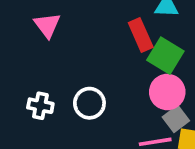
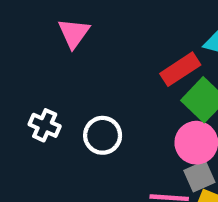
red rectangle: (141, 35) -> (180, 69), turned 68

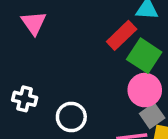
white circle: (103, 135) -> (71, 117), moved

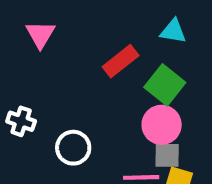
red rectangle: (122, 35) -> (121, 61), moved
gray square: (152, 116) -> (167, 155), turned 30

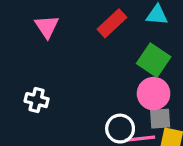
red rectangle: (121, 61) -> (112, 23), moved
white circle: (73, 148) -> (120, 129), moved

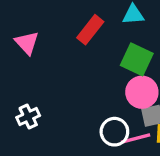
white cross: (37, 100) -> (28, 117), turned -30

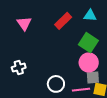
white circle: (114, 132) -> (56, 84), moved

